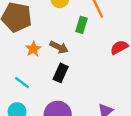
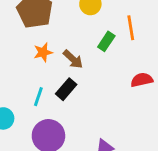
cyan line: (22, 82) -> (38, 97), moved, turned 56

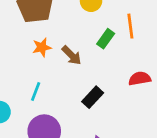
black rectangle: (66, 89) -> (93, 97), moved

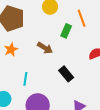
orange star: (42, 47) -> (11, 50), moved
black rectangle: (93, 97) -> (66, 74), turned -70

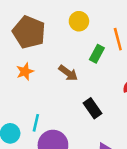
cyan line: (25, 79) -> (36, 123), moved

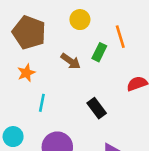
brown arrow: (68, 73) -> (71, 61), moved
cyan line: (36, 123) -> (42, 103), moved

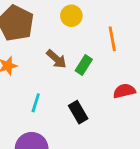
green rectangle: (99, 52) -> (84, 65), moved
cyan line: (42, 103) -> (36, 103), moved

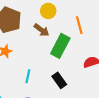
brown arrow: (56, 59) -> (42, 30), moved
green rectangle: (84, 65) -> (60, 46), size x1.6

